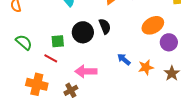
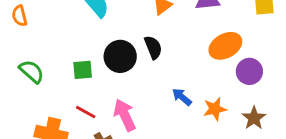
red line: (51, 58) -> (86, 112), moved
pink arrow: (86, 71) -> (125, 115), turned 65

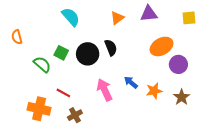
orange semicircle: (20, 16) -> (17, 37), moved
green square: (83, 70) -> (61, 53), moved, turned 32
green semicircle: (32, 71) -> (42, 64), moved
pink arrow: (125, 115) -> (104, 90), moved

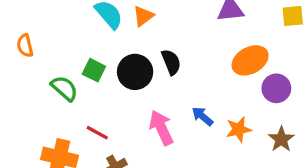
orange triangle: (117, 18) -> (143, 16), moved

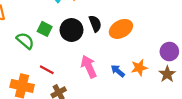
orange ellipse: (250, 60) -> (121, 29), moved
purple circle: (276, 88) -> (169, 52), moved
blue arrow: (202, 116) -> (118, 71), moved

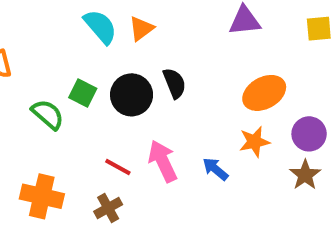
orange ellipse: (121, 29) -> (264, 93), moved
orange star: (139, 68) -> (254, 142), moved
red line: (47, 70) -> (118, 167), moved

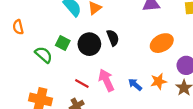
orange star: (254, 142) -> (159, 81), moved

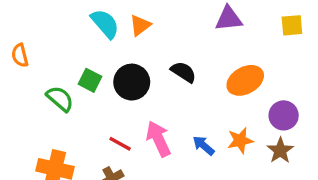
black semicircle: (113, 38) -> (183, 72), moved, turned -35

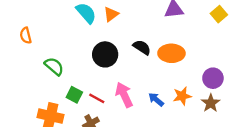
yellow square: (292, 25) -> (219, 14), turned -35
green square: (90, 80) -> (74, 95), moved
orange ellipse: (245, 80) -> (171, 53), moved, turned 30

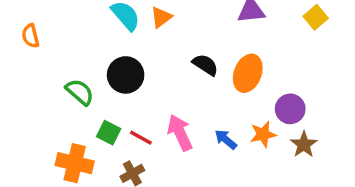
orange semicircle: (26, 35) -> (31, 36), moved
orange ellipse: (171, 53) -> (248, 73), turned -70
black circle: (105, 54) -> (126, 75), moved
purple circle: (213, 78) -> (290, 109), moved

